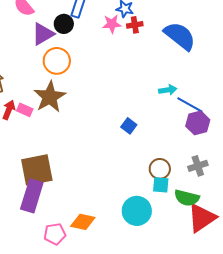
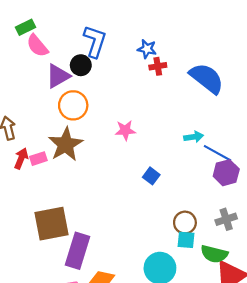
pink star: (112, 24) -> (125, 130), moved
pink rectangle: (25, 110) -> (38, 159), turned -42
purple rectangle: (32, 196) -> (78, 251), moved

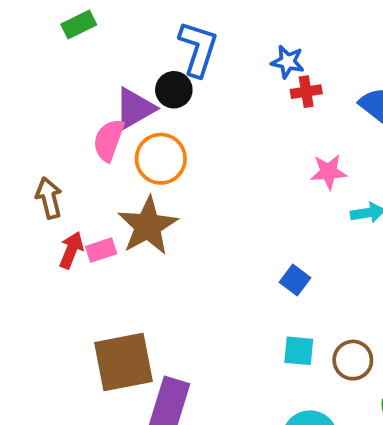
pink semicircle: (37, 46) -> (109, 140), moved, turned 60
pink star: (125, 130) -> (329, 172), moved
cyan square: (186, 240) -> (299, 351), moved

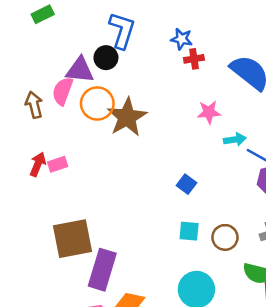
purple triangle: (135, 108) -> (80, 70), turned 36
brown arrow: (49, 198) -> (34, 105), moved
brown star: (148, 226) -> (127, 117), moved

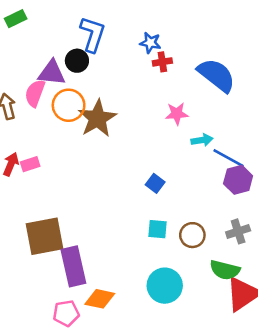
purple rectangle: (102, 270) -> (73, 266), turned -30

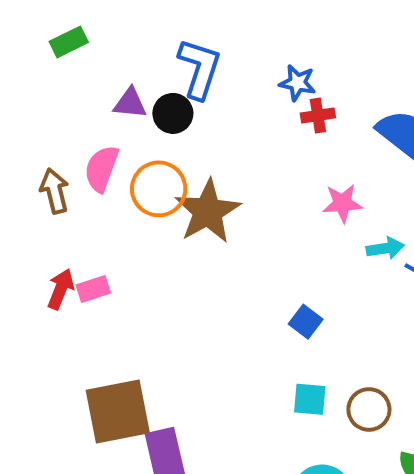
purple triangle: (52, 73) -> (130, 103), moved, size x0.7

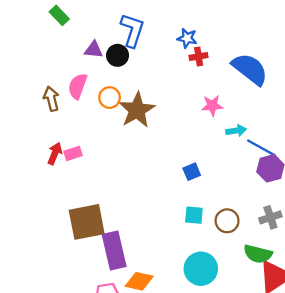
green rectangle: (69, 42) -> (59, 15), turned 72
orange circle: (159, 189) -> (110, 98), size x0.7
blue square: (306, 322) -> (192, 172), turned 30

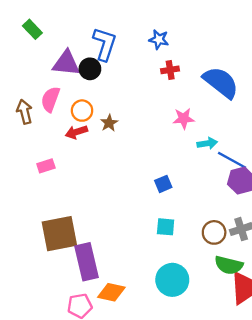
blue star: (187, 38) -> (159, 39), moved
purple triangle: (94, 50) -> (66, 63), size x1.5
brown star: (137, 110) -> (109, 123), size x0.5
red arrow: (55, 153) -> (76, 132), moved, turned -130
brown circle: (227, 221) -> (214, 232), moved

